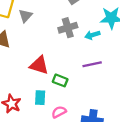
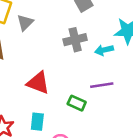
green rectangle: (60, 80) -> (77, 103), moved

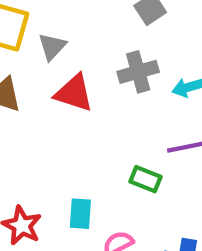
red triangle: (38, 83) -> (74, 93), moved

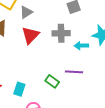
red triangle: (74, 93) -> (30, 35), turned 42

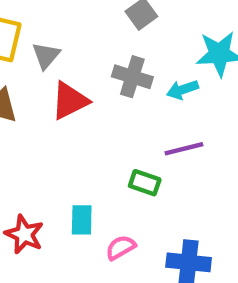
gray cross: (61, 33) -> (132, 77), turned 36
red triangle: (30, 35) -> (70, 101), turned 36

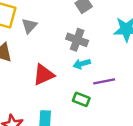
cyan arrow: (182, 90) -> (82, 64), moved
red triangle: (70, 101) -> (44, 75), moved

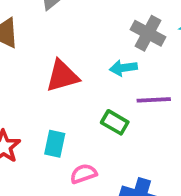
gray cross: (77, 40) -> (148, 33), moved

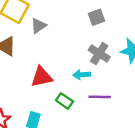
green rectangle: (115, 122) -> (64, 101), moved

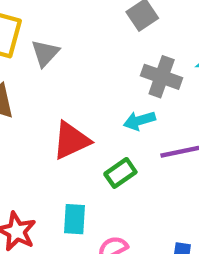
green rectangle: (64, 101) -> (120, 173), turned -56

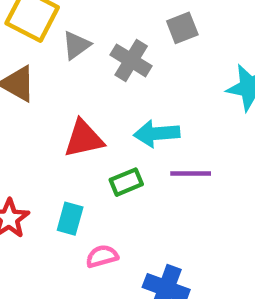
gray cross: (162, 77) -> (131, 60), moved
cyan arrow: (139, 121) -> (157, 134), size x1.4

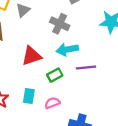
gray cross: (131, 60) -> (60, 24), moved
pink semicircle: (102, 256) -> (52, 103), moved

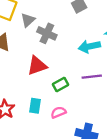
gray cross: (60, 24) -> (47, 33), moved
cyan arrow: (67, 50) -> (89, 46), moved

